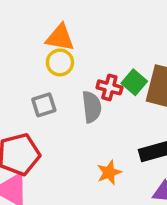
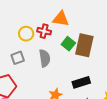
orange triangle: (60, 38) -> (61, 19), moved
red cross: (109, 87) -> (44, 31), moved

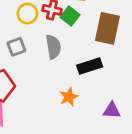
green square: (68, 44) -> (70, 16), moved
black rectangle: (81, 82) -> (90, 66), moved

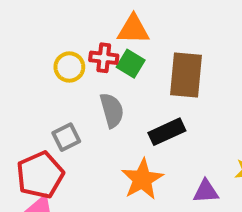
gray square: (16, 47) -> (66, 137), moved
orange star: (69, 97) -> (142, 179), size x1.5

